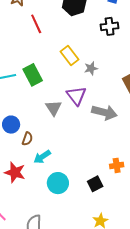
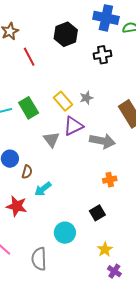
yellow rectangle: (69, 55) -> (63, 101), moved
purple triangle: (76, 96) -> (73, 126), turned 45
orange cross: (117, 165) -> (110, 180), moved
cyan circle: (58, 183) -> (65, 233), moved

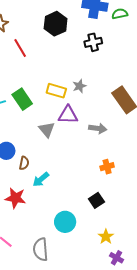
yellow rectangle: (63, 101) -> (56, 91), turned -30
purple triangle: (73, 126) -> (68, 115), turned 30
gray arrow: (102, 141) -> (98, 128), size x0.7

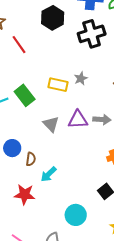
black cross: (93, 42) -> (92, 34), size x1.5
purple triangle: (68, 115) -> (78, 120), moved

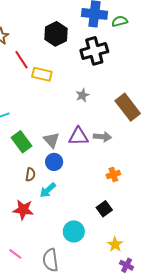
yellow rectangle: (58, 85) -> (42, 74), moved
green rectangle: (25, 95) -> (22, 142), moved
blue circle: (12, 148) -> (54, 162), moved

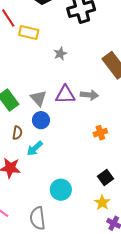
gray star: (82, 95) -> (60, 54), moved
black square: (104, 209) -> (106, 178), moved

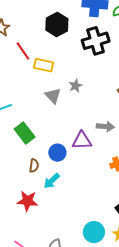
purple triangle: (65, 95) -> (82, 141), moved
gray triangle: (38, 98) -> (53, 96), moved
cyan circle: (61, 190) -> (94, 232), moved

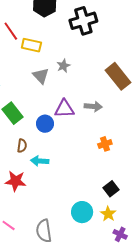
purple triangle: (82, 141) -> (64, 109), moved
blue circle: (57, 153) -> (45, 124), moved
cyan arrow: (52, 181) -> (40, 161), turned 48

